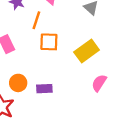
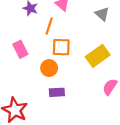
orange circle: (18, 83) -> (49, 68), moved

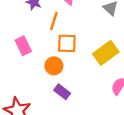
purple rectangle: (57, 92) -> (62, 92), turned 40

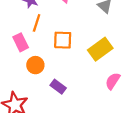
orange line: (54, 21) -> (37, 23), moved
orange circle: (54, 66) -> (35, 65), moved

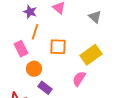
pink semicircle: (113, 81) -> (79, 79), moved
purple rectangle: (58, 87) -> (45, 88), moved

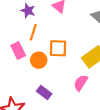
orange circle: (34, 69) -> (39, 60), moved

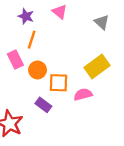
orange square: (58, 48) -> (59, 83), moved
pink semicircle: (81, 83) -> (83, 94), turned 42

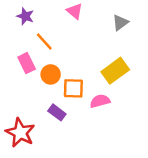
purple star: (26, 16) -> (25, 16), moved
gray triangle: (102, 22) -> (120, 23), turned 42
orange line: (32, 40) -> (44, 42), turned -60

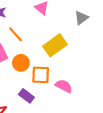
yellow rectangle: (115, 71) -> (55, 45), moved
pink semicircle: (100, 101) -> (64, 86), turned 42

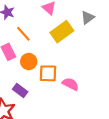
yellow rectangle: (55, 45) -> (62, 32), moved
purple rectangle: (26, 96) -> (20, 90), moved

